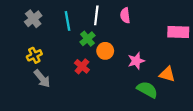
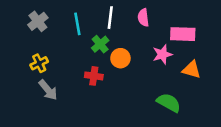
pink rectangle: (178, 32) -> (183, 34), moved
pink star: (136, 61) -> (162, 54), moved
red cross: (82, 66) -> (94, 76), turned -32
orange triangle: (167, 74) -> (192, 70), moved

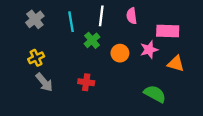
orange circle: (120, 58) -> (120, 53), moved
red cross: (94, 76) -> (86, 82), moved

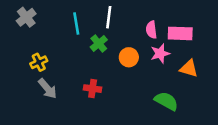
pink semicircle: (132, 16) -> (151, 30), moved
gray cross: (35, 19) -> (26, 17), moved

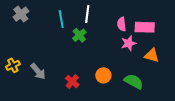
orange circle: (129, 57) -> (103, 75), moved
yellow cross: (39, 62) -> (13, 65), moved
red cross: (93, 89) -> (72, 81), moved, turned 32

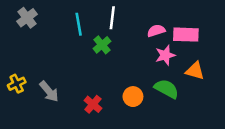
pink semicircle: (122, 24) -> (156, 31), turned 80
green semicircle: (134, 81) -> (167, 89), moved

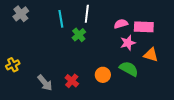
gray arrow: (49, 91) -> (45, 83), moved

